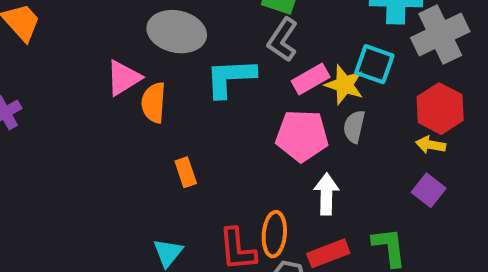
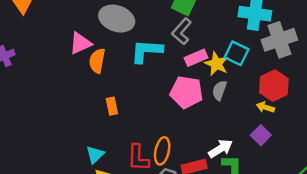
white arrow: (326, 194) -> (220, 149), moved, turned 50

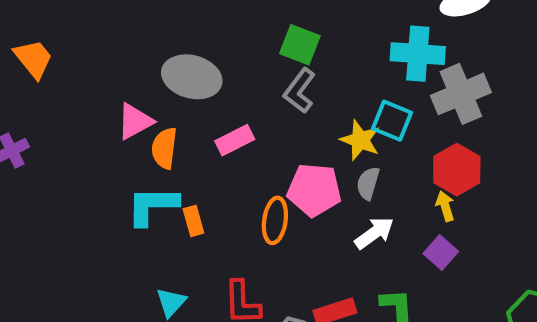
cyan L-shape: (146, 51) -> (152, 206), moved
pink rectangle: (196, 58) -> (235, 140), moved
yellow arrow: (265, 107) -> (445, 206), turned 60
white arrow: (220, 149) -> (374, 233), moved
orange ellipse: (162, 151) -> (275, 220), moved

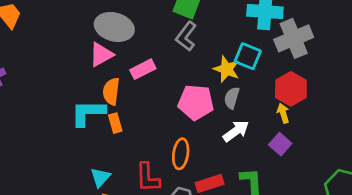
pink triangle: (135, 121) -> (101, 55), moved
orange semicircle: (164, 148) -> (111, 91), moved
orange ellipse: (275, 220) -> (181, 154), moved

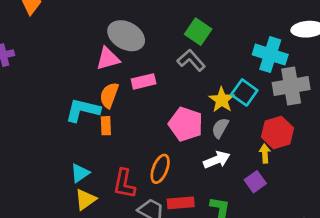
gray L-shape: (186, 36) -> (191, 60), turned 88

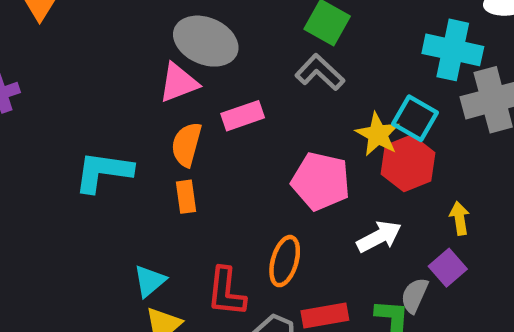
cyan L-shape: (83, 110) -> (103, 172), moved
gray semicircle: (220, 128) -> (414, 295), moved
red hexagon: (277, 132) -> (408, 163), moved

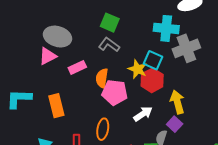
orange semicircle: (187, 144) -> (102, 78), moved
orange rectangle: (186, 197) -> (56, 106), size x1.6
yellow arrow: (460, 218) -> (177, 102), size x1.6

